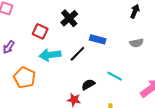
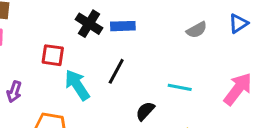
blue rectangle: (98, 39) -> (123, 26), moved
cyan arrow: (50, 55) -> (77, 85), turned 80

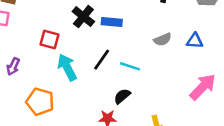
blue triangle: (238, 23) -> (195, 41), moved, turned 30
gray semicircle: (197, 30) -> (163, 39), moved
cyan line: (180, 87) -> (130, 66), moved

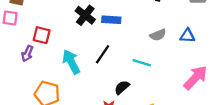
red square: (49, 40) -> (42, 35), moved
cyan line: (130, 66) -> (142, 63), moved
purple arrow: (13, 67) -> (27, 54), moved

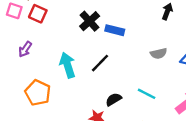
red square: (42, 35) -> (38, 14), moved
cyan line: (142, 63) -> (147, 94), moved

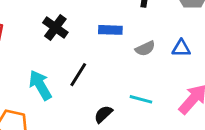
blue rectangle: (115, 30) -> (110, 30), moved

